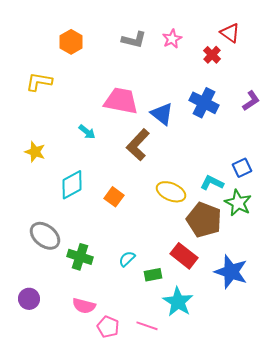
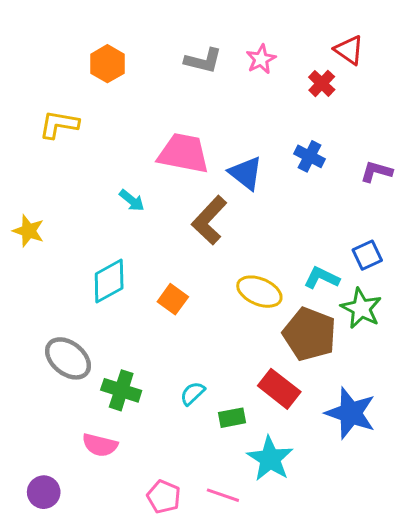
purple L-shape: (251, 101) -> (376, 172), moved, turned -130
blue cross: (204, 103) -> (310, 156), size x0.7
yellow star: (35, 152) -> (28, 231), moved
purple circle: (29, 299) -> (44, 492), moved
pink semicircle: (84, 306) -> (100, 445), moved

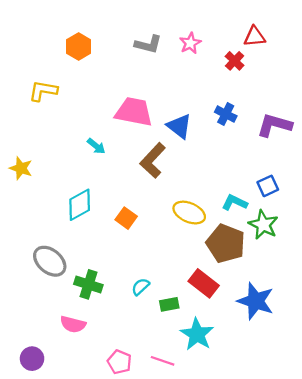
red triangle: (349, 50) -> (254, 37), turned -40
purple L-shape: (376, 172) -> (274, 125), size x1.5

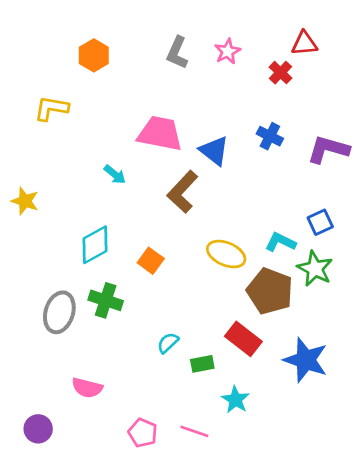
gray L-shape: (148, 44) -> (177, 53), turned 100
gray ellipse: (50, 261) -> (59, 312), turned 68
green cross: (88, 284) -> (106, 300), moved
cyan star: (197, 334) -> (235, 400), size x0.7

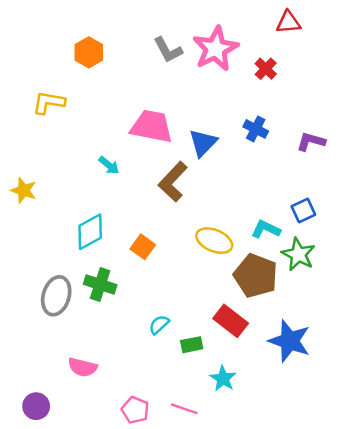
red triangle: (304, 43) -> (288, 22), moved
pink star: (228, 51) -> (216, 49), size x1.8
gray L-shape: (177, 53) -> (168, 50), turned -52
purple L-shape: (328, 149) -> (311, 141), size x0.7
blue triangle: (214, 151) -> (203, 143), turned 36

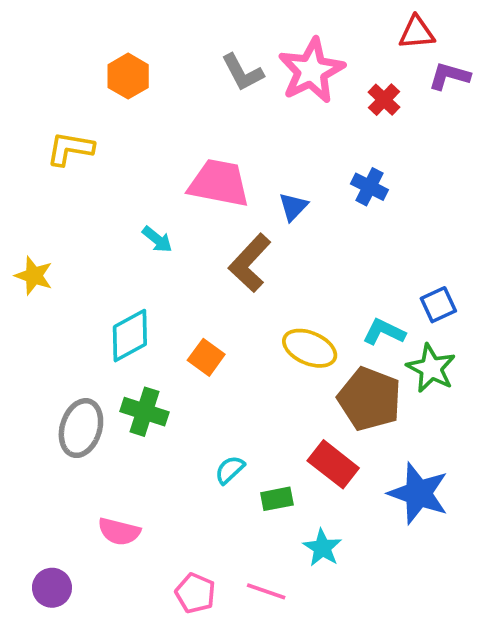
purple L-shape: (311, 141) -> (449, 76), moved
blue triangle: (203, 143) -> (293, 207), size x0.7

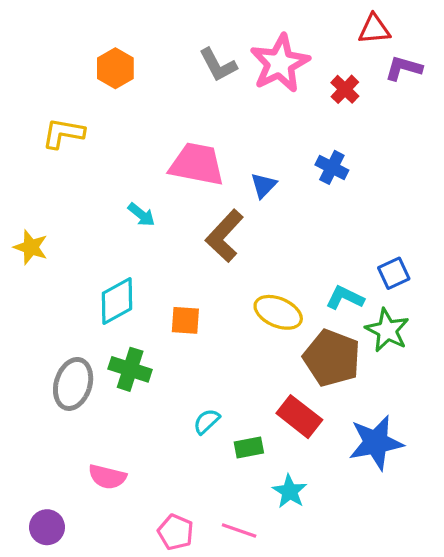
orange square: (206, 357) -> (185, 320), turned -32
blue star: (418, 493) -> (376, 443), turned -30

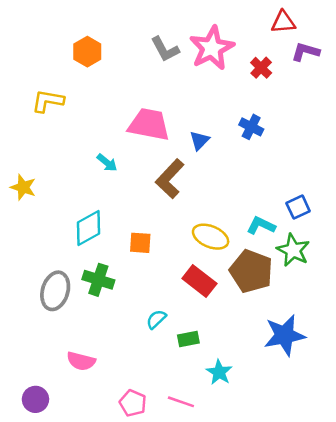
red rectangle: (299, 417) -> (199, 281), moved

